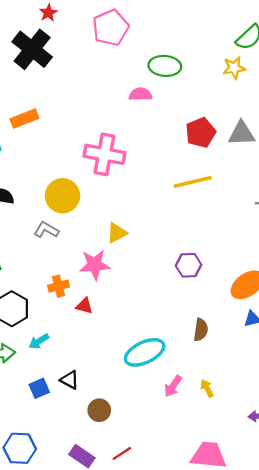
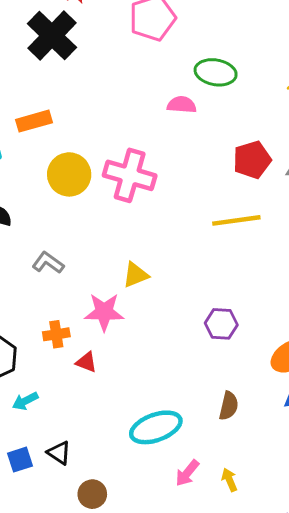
yellow circle: (63, 196) -> (69, 174), moved

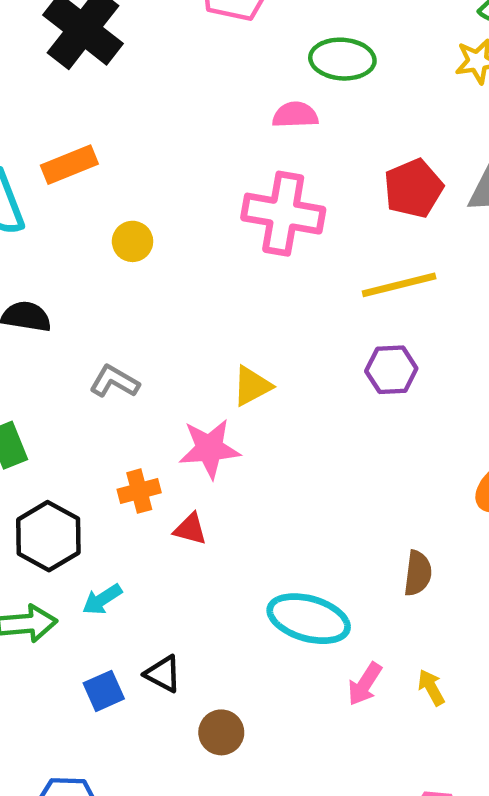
yellow circle: (69, 174) -> (133, 241), size x0.6
pink cross: (130, 175) -> (283, 214), moved
purple hexagon: (221, 324) -> (391, 370), moved
cyan ellipse: (156, 427) -> (309, 619), turned 42

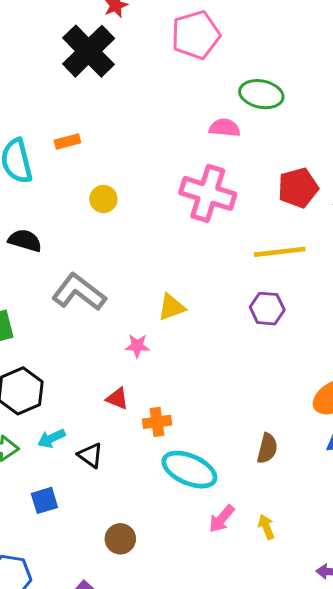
orange rectangle: (69, 165) -> (67, 142), size x0.7
gray L-shape: (114, 381) -> (79, 292), size x1.6
pink star: (209, 449) -> (137, 346), size x0.6
orange cross: (139, 491) -> (157, 422), moved
black triangle: (163, 674) -> (90, 455), moved

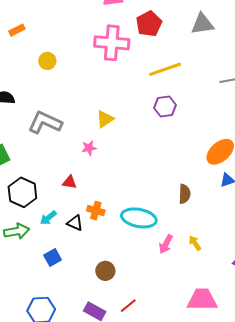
red pentagon: (298, 188) -> (149, 24), moved
red triangle: (117, 399) -> (70, 182), moved
orange cross: (157, 422) -> (96, 211), moved, turned 36

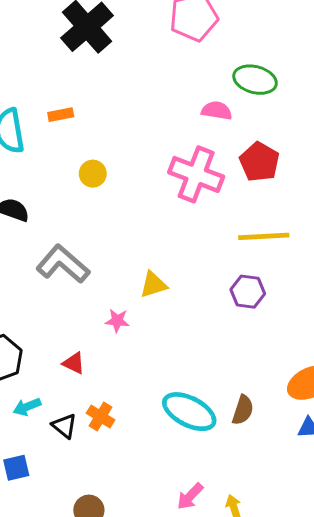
red pentagon: (149, 24) -> (259, 162), turned -30
brown semicircle: (185, 194) -> (243, 410), moved
cyan ellipse: (139, 218) -> (189, 412), moved

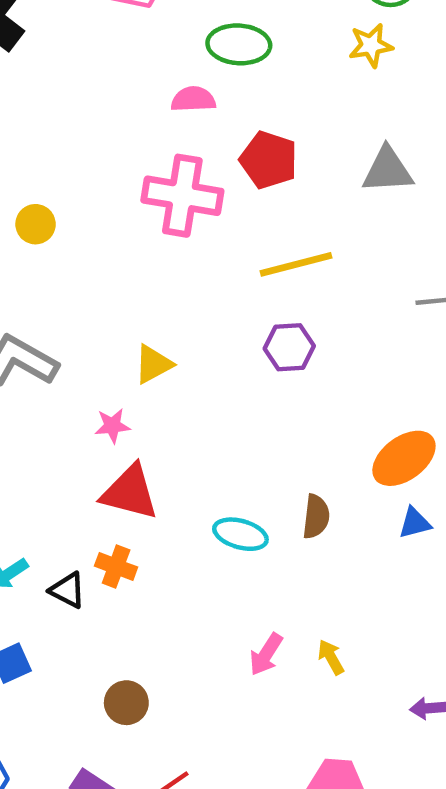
red triangle: (74, 363) -> (130, 492), moved, size x1.8
cyan ellipse: (189, 412) -> (240, 534), size x0.7

